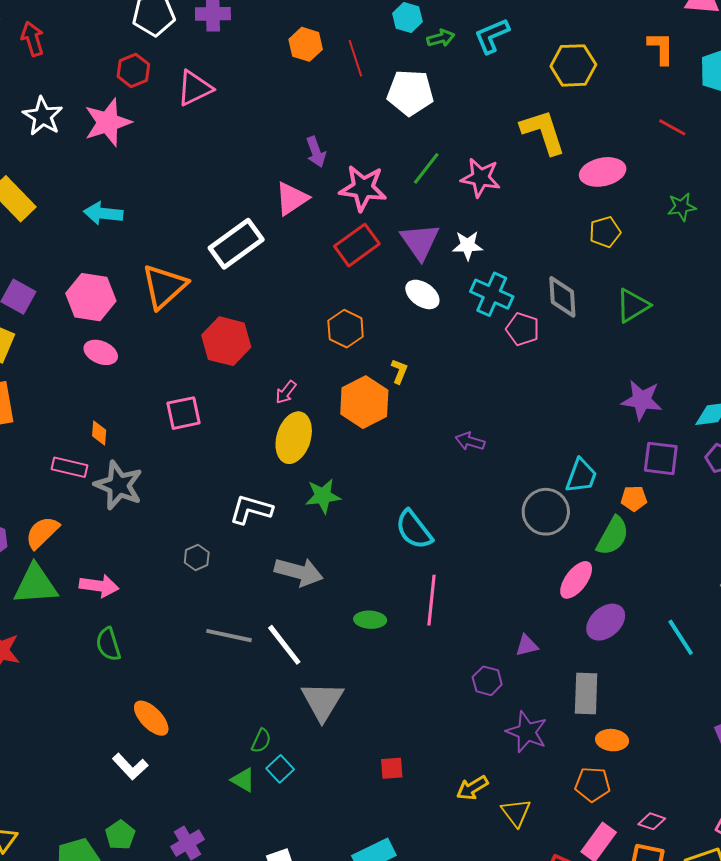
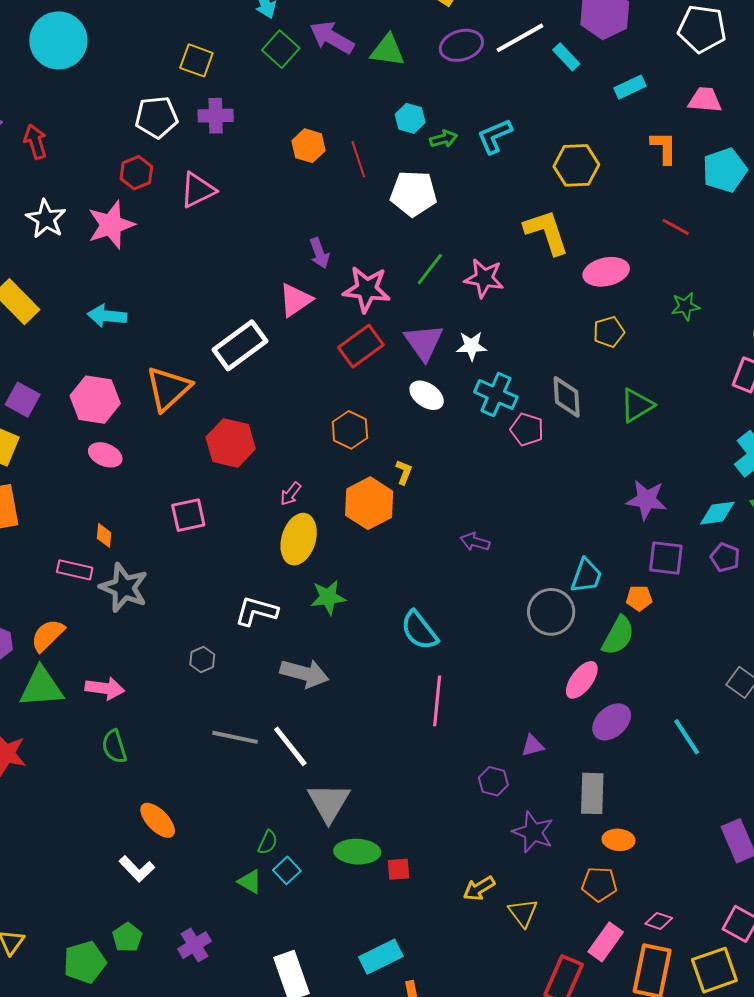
green ellipse: (370, 620) -> (357, 852), moved, size x1.4

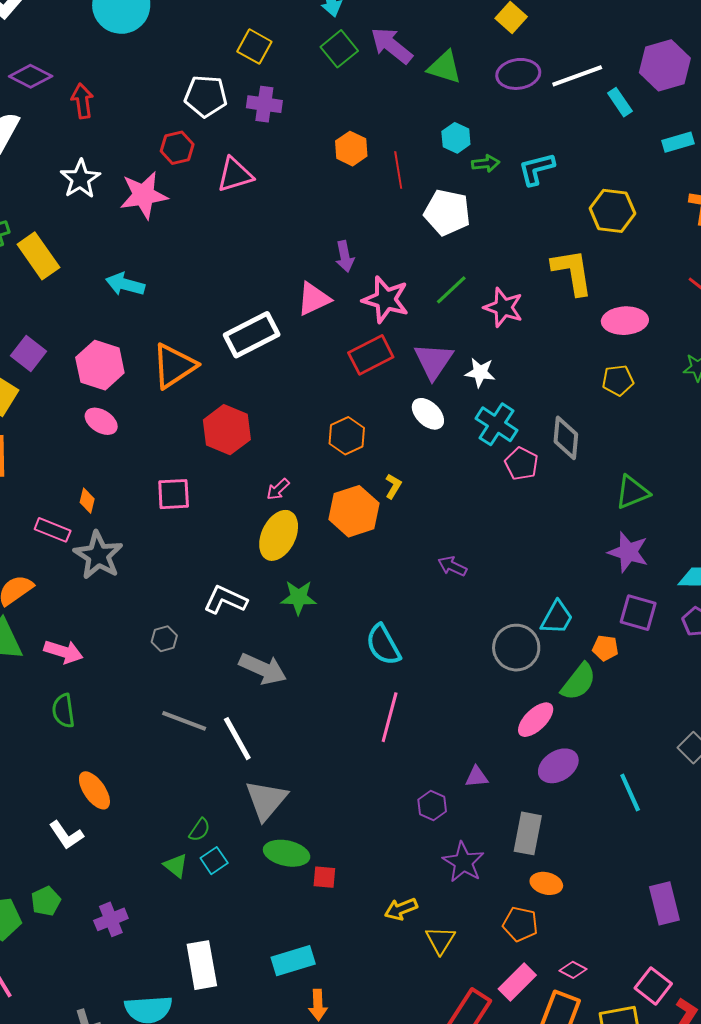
green triangle: (637, 405) -> (632, 492), moved

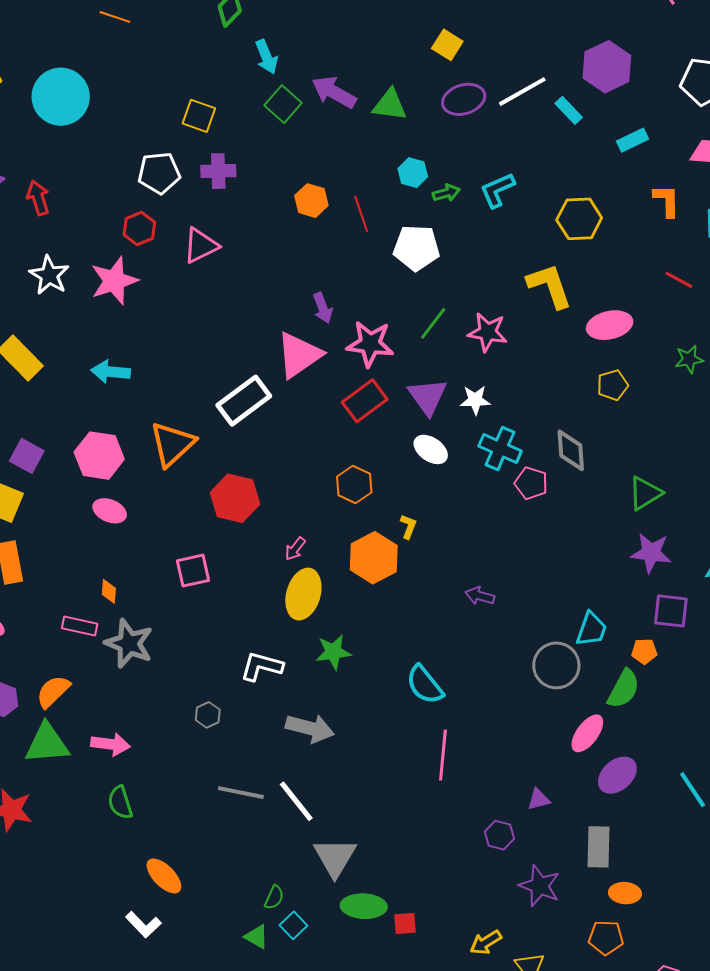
pink triangle: (314, 299) -> (299, 355), size x1.4

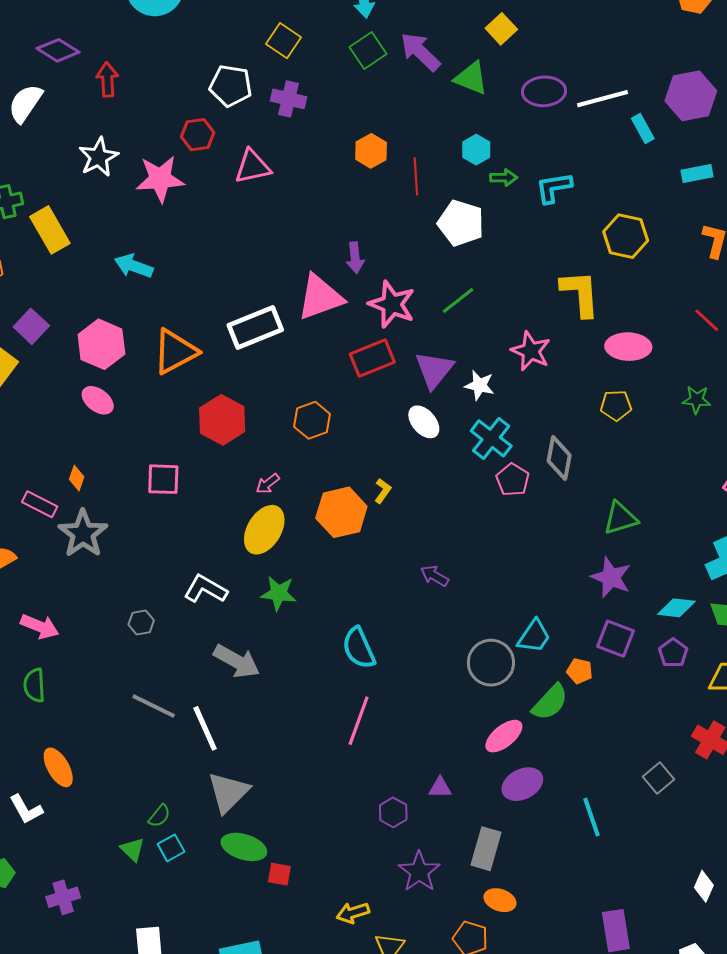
yellow square: (447, 45) -> (501, 29), moved
pink star: (488, 332) -> (531, 351), moved
orange hexagon: (354, 484) -> (312, 420), moved

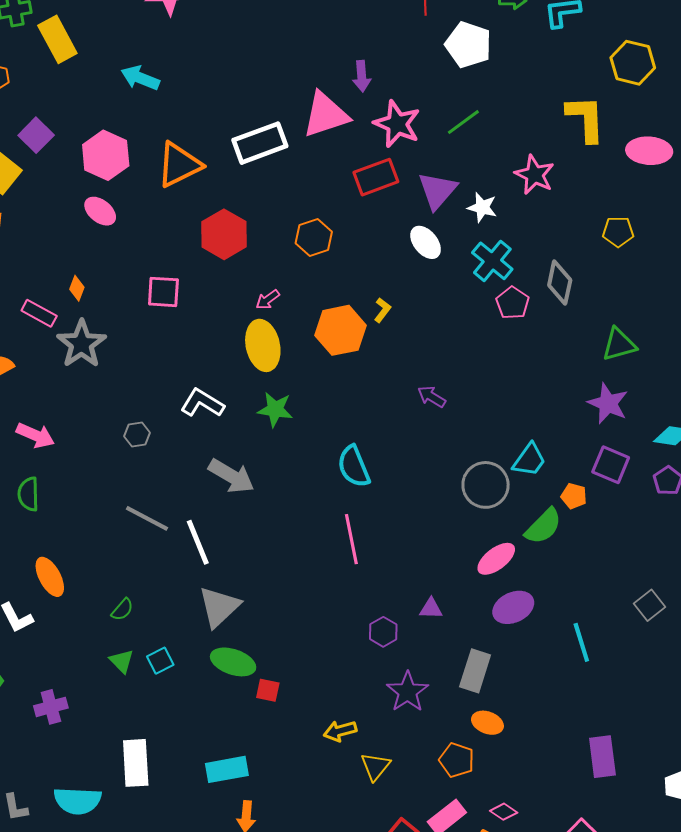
pink ellipse: (628, 347) -> (649, 151), moved
yellow ellipse: (264, 530) -> (263, 345), turned -45
pink line: (359, 721) -> (351, 539), turned -33
green semicircle: (159, 816) -> (122, 610), moved

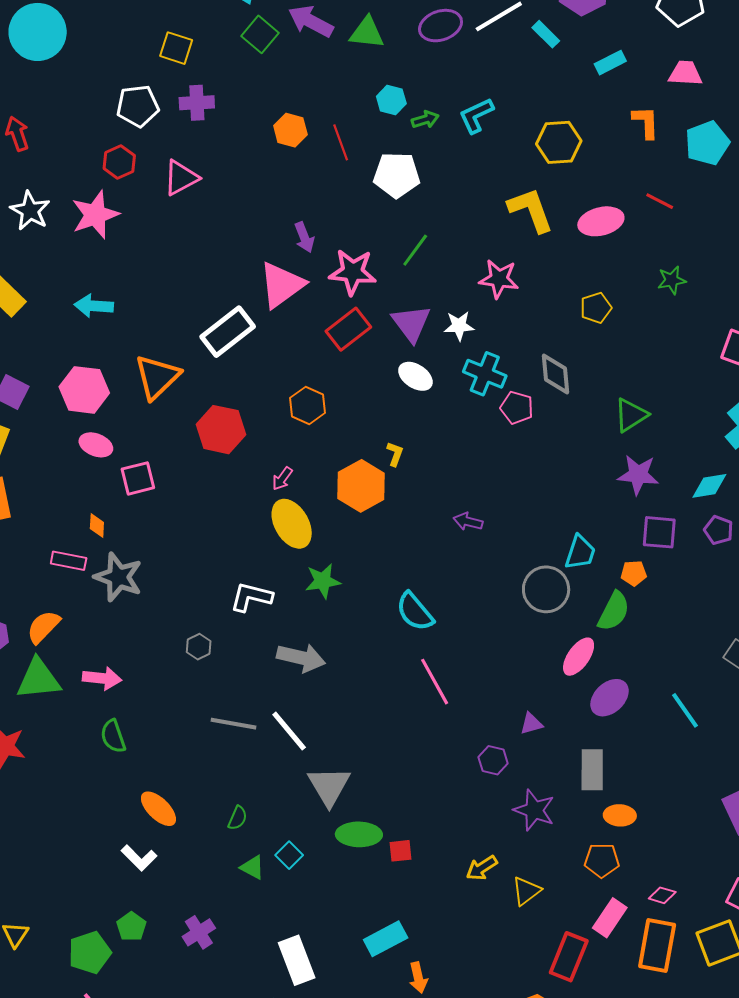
pink square: (163, 292) -> (138, 478), moved
yellow triangle: (376, 766) -> (526, 891), turned 32

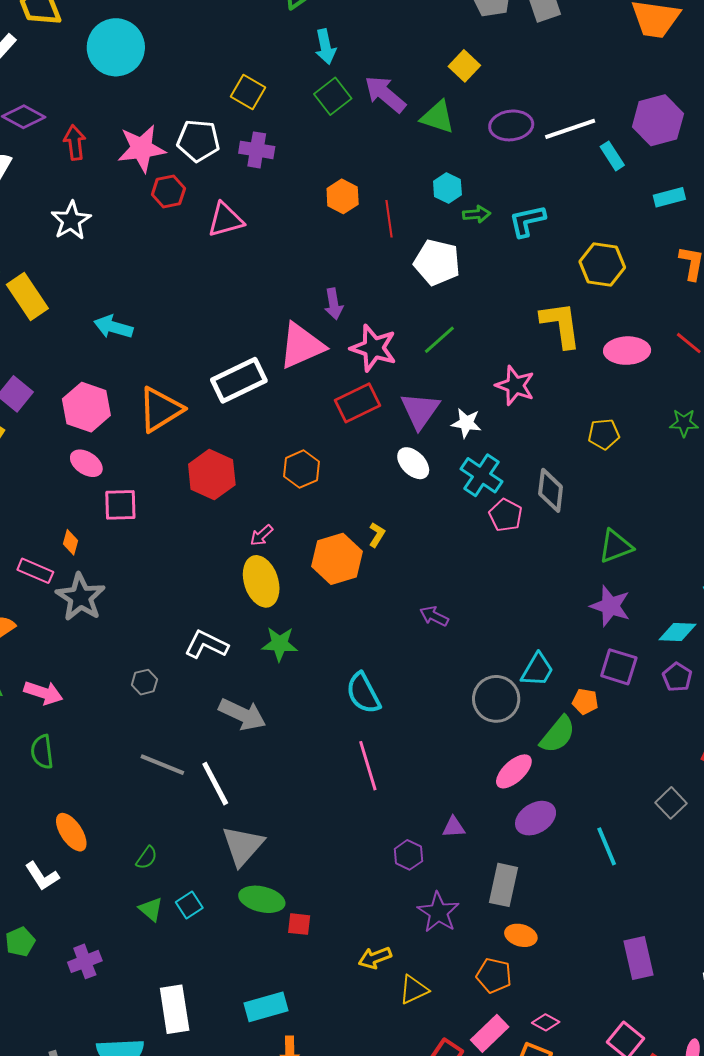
pink star: (95, 215) -> (142, 148), moved

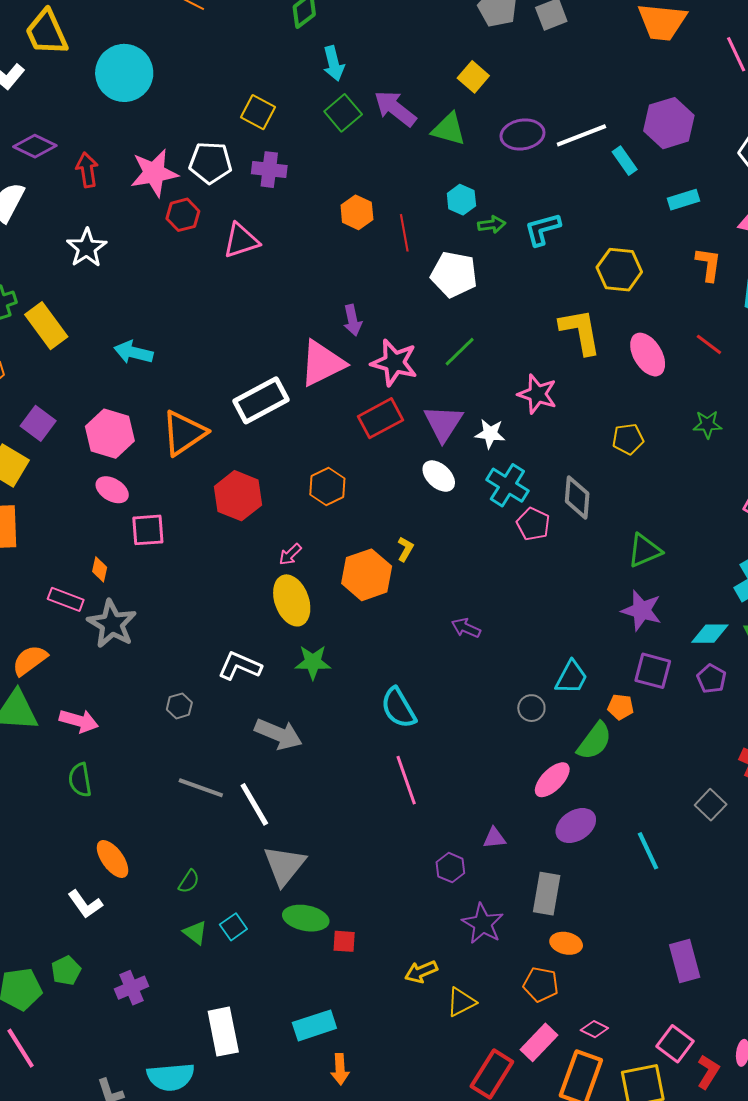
pink ellipse: (627, 351) -> (648, 355), turned 63
gray circle: (496, 699) -> (531, 708), size x0.6

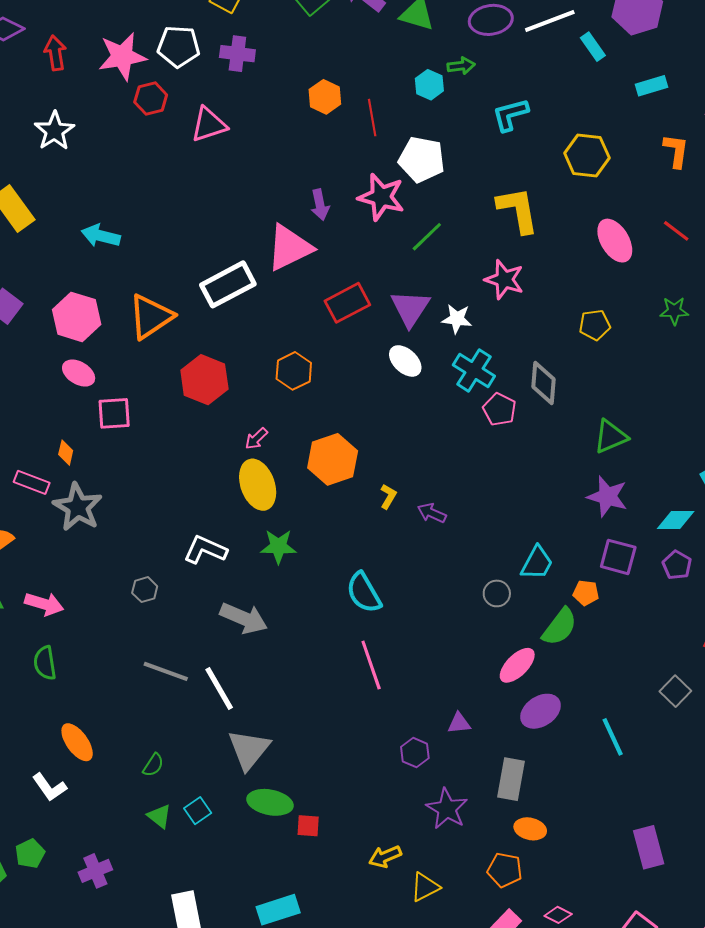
green arrow: (492, 225) -> (461, 66), moved
yellow L-shape: (580, 331) -> (518, 210), moved
pink star: (394, 363) -> (381, 197), moved
yellow L-shape: (405, 549) -> (388, 496), moved

